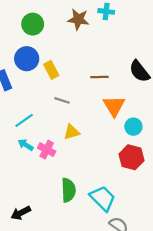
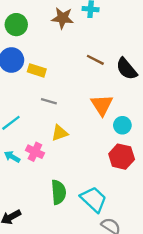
yellow rectangle: (51, 70) -> (37, 70), turned -42
brown line: (99, 77) -> (95, 60), moved, turned 30
cyan arrow: (26, 145) -> (12, 157), moved

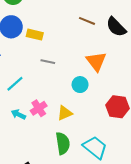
cyan circle: (122, 125) -> (80, 85), moved
yellow triangle: (60, 133) -> (65, 113), moved
pink cross: (35, 152) -> (39, 108), turned 35

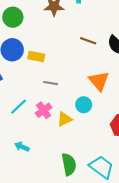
pink cross: (39, 108) -> (44, 110), moved
yellow triangle: (65, 113) -> (64, 119), moved
cyan arrow: (18, 114) -> (22, 147), moved

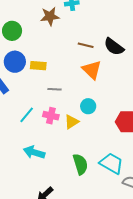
orange triangle: (99, 81) -> (92, 70), moved
pink cross: (44, 110) -> (51, 116), turned -35
cyan arrow: (22, 147) -> (34, 152), size x1.5

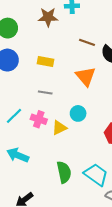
brown line: (86, 45) -> (87, 42), moved
yellow rectangle: (38, 66) -> (46, 61), moved

